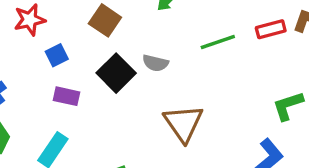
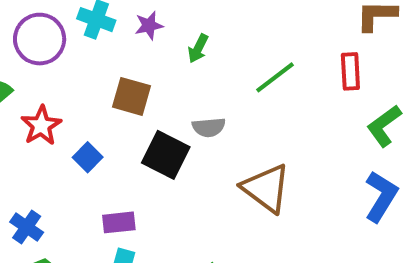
red rectangle: (271, 29) -> (350, 71), moved, turned -60
purple rectangle: (66, 96) -> (119, 222), moved

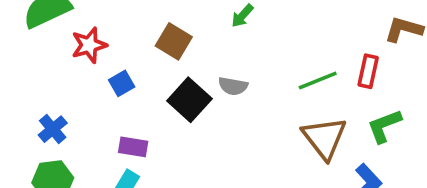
green line: (275, 77) -> (318, 81), moved
brown triangle: (266, 188) -> (324, 138), moved

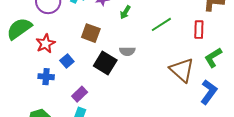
green line: (318, 81) -> (161, 24), moved
blue cross: (53, 129) -> (46, 77), moved, turned -35
purple rectangle: (133, 147) -> (80, 94), turned -42

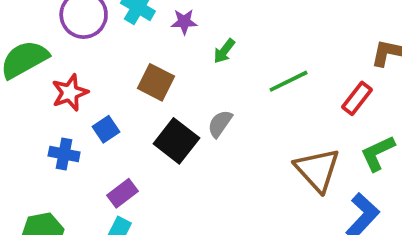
red rectangle: (199, 30) -> (357, 98), turned 30
gray semicircle: (127, 51) -> (220, 124), turned 119

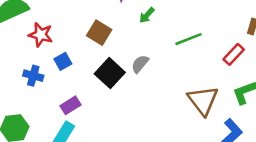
red star: (70, 93) -> (41, 35), turned 30

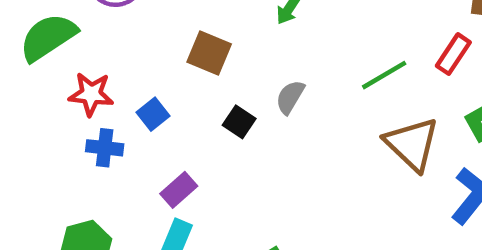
red star: (41, 35) -> (91, 94), moved
green line: (188, 39) -> (384, 75), moved
black square: (110, 73) -> (239, 122), size x0.6

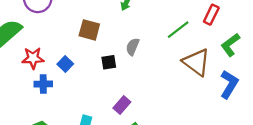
black square: (239, 122) -> (109, 62), turned -35
purple rectangle: (179, 190) -> (122, 105), moved

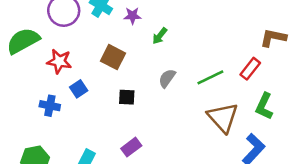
green L-shape: (230, 45) -> (264, 106), turned -40
gray semicircle: (133, 47) -> (167, 78), moved
red star: (33, 58) -> (59, 61), moved

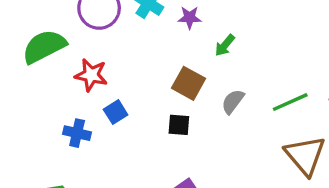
brown square: (113, 57) -> (188, 83), moved

